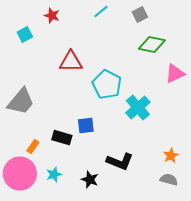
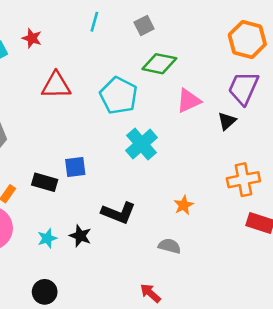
cyan line: (101, 12) -> (94, 22), turned -35
red star: (52, 16) -> (32, 38), moved
cyan pentagon: (107, 85) -> (119, 96), moved
cyan star: (54, 175) -> (47, 238), moved
gray semicircle: (169, 180) -> (170, 246), moved

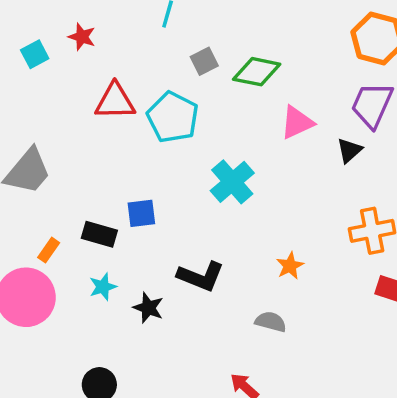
gray square: (144, 25) -> (204, 61), moved
cyan pentagon: (119, 96) -> (173, 117), moved
cyan star: (47, 238) -> (103, 287), moved

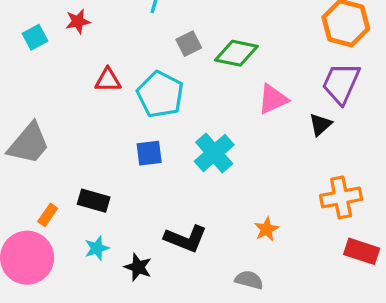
red star: (82, 37) -> (78, 21), turned -30
red triangle: (115, 101) -> (108, 80), size x0.7
blue square: (141, 213) -> (149, 153), moved

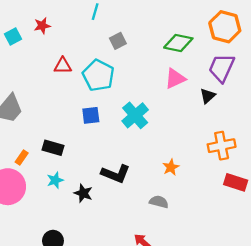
green diamond: (236, 53) -> (178, 43), moved

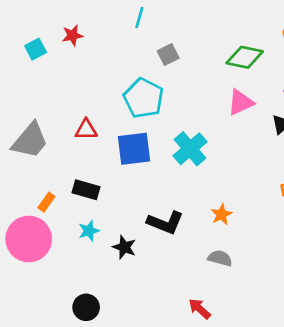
red triangle: (63, 66) -> (86, 130), moved
blue square: (91, 115) -> (134, 149), size x1.5
orange star: (171, 167) -> (221, 214), moved

